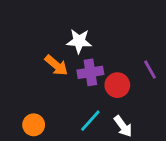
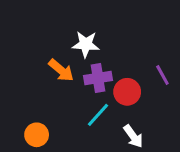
cyan line: (90, 121) -> (98, 115), moved

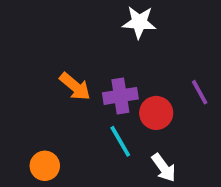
white star: (86, 44) -> (139, 22), moved
cyan line: (98, 115) -> (120, 141), turned -72

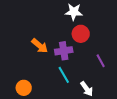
purple line: (200, 92) -> (101, 61), moved
red circle: (156, 113) -> (81, 34), moved

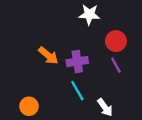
red circle: (81, 34) -> (116, 41), moved
purple line: (101, 61) -> (116, 65), moved

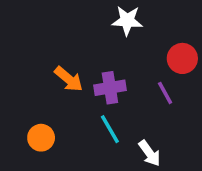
red circle: (116, 41) -> (182, 58), moved
orange circle: (29, 106) -> (41, 138), moved

